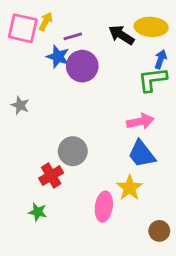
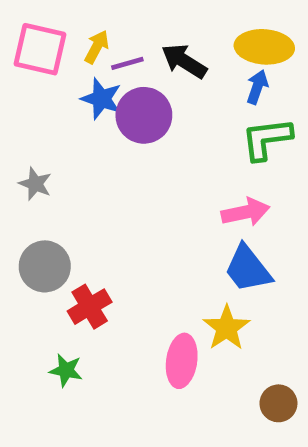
yellow arrow: (46, 21) -> (97, 47), moved
black arrow: (121, 35) -> (184, 61), moved
blue arrow: (161, 59) -> (257, 87), moved
gray circle: (73, 151) -> (45, 266), moved

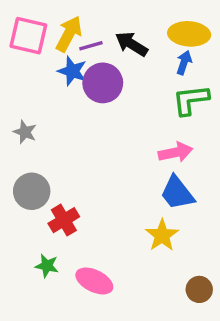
yellow arrow: (97, 47) -> (69, 34), size x1.5
pink ellipse: (182, 361) -> (94, 281), moved, turned -72

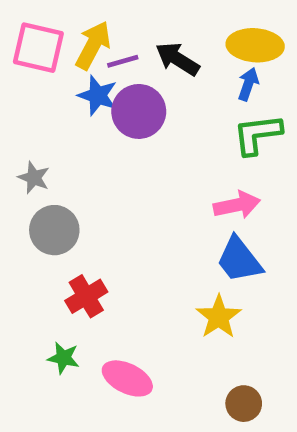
gray circle: (32, 191) -> (54, 230), moved
brown circle: (199, 289) -> (244, 404), moved

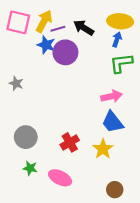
gray circle: (54, 230) -> (26, 137), moved
red cross: (86, 296) -> (70, 142), moved

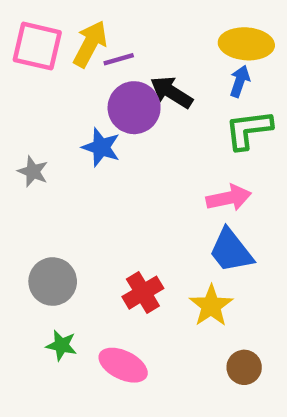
black arrow: (84, 28) -> (171, 92), moved
blue star: (46, 45) -> (101, 147), moved
brown circle: (115, 190) -> (244, 367), moved

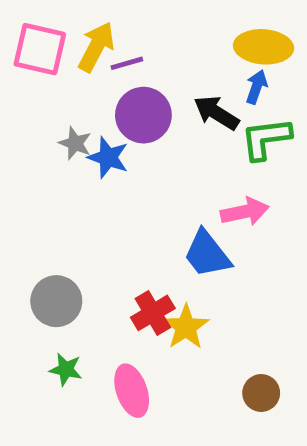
black arrow: (171, 92) -> (216, 113), moved
gray star: (33, 171) -> (75, 143), moved
blue trapezoid: (231, 251) -> (207, 254), moved
yellow star: (211, 306) -> (186, 327), moved
pink ellipse: (123, 365) -> (132, 391), turned 45

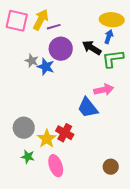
red cross: (153, 313) -> (65, 133), turned -30
yellow star: (186, 327) -> (47, 139), moved

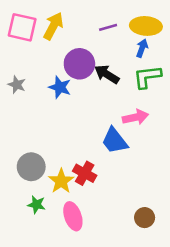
purple line: (54, 27) -> (108, 27), moved
black arrow: (92, 48) -> (107, 74), moved
gray star: (32, 61) -> (17, 85), moved

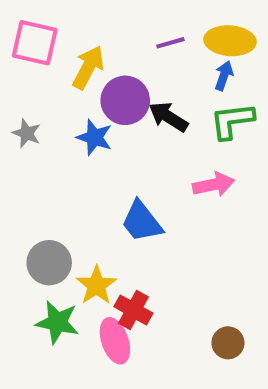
yellow arrow: (53, 26) -> (88, 67), moved
blue trapezoid: (115, 141) -> (142, 222), moved
red cross: (85, 173) -> (133, 310), moved
green star: (36, 205) -> (57, 322), size x1.5

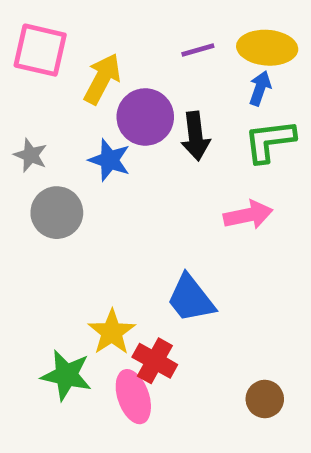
black arrow: (168, 117) -> (195, 136), turned -129
blue trapezoid: (142, 222) -> (191, 299), moved
gray circle: (49, 263) -> (57, 213), moved

